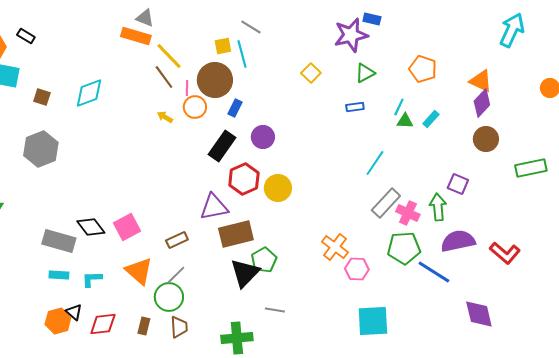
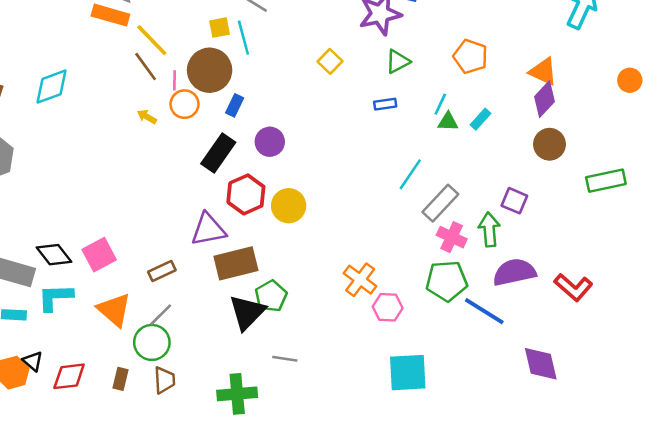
gray rectangle: (386, 203) -> (440, 203), moved
cyan L-shape: (92, 279) -> (55, 297), moved, size x1.4

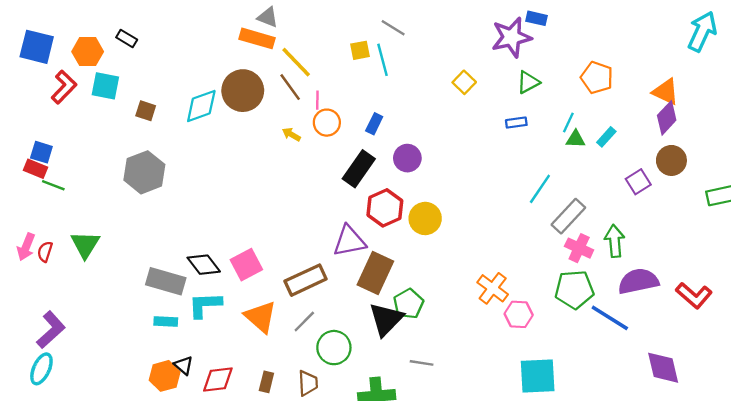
brown circle: (210, 70) -> (243, 91), moved
purple square: (514, 201) -> (638, 182), moved, turned 35
brown rectangle: (236, 263) -> (375, 273), turned -51
brown rectangle: (162, 271) -> (306, 280), size x1.6
green circle: (152, 342) -> (334, 348), moved

